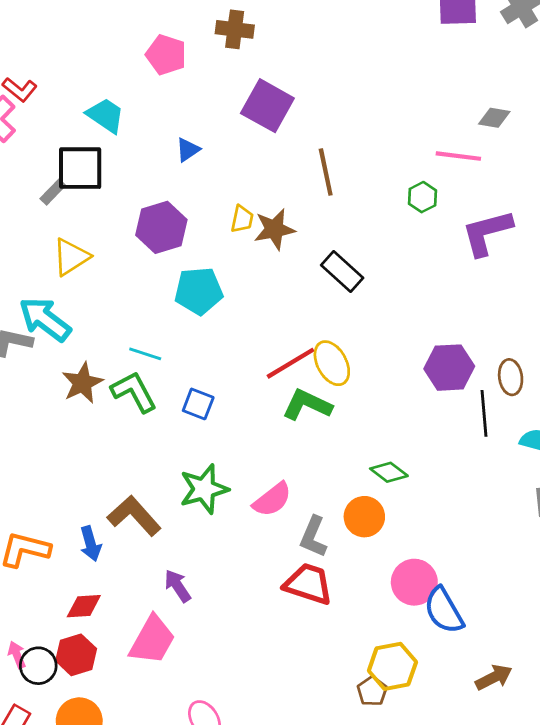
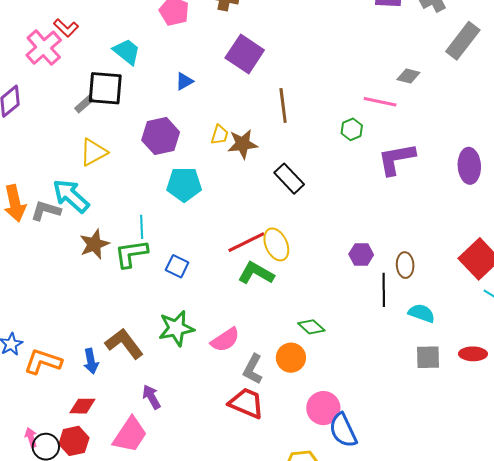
cyan line: (145, 354) -> (142, 227), turned 65
purple hexagon: (449, 368) -> (361, 254), size x0.7
green L-shape: (134, 392) -> (131, 254), turned -75

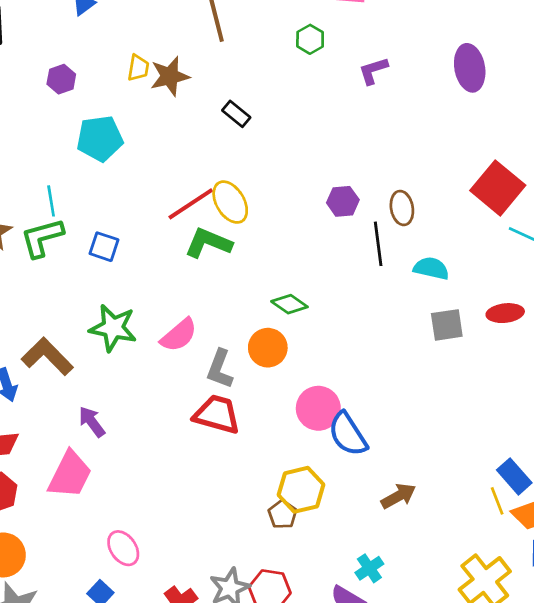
purple hexagon: (161, 136) -> (61, 79), size x0.6
purple L-shape: (396, 159) -> (373, 71), size x0.6
black rectangle: (289, 179) -> (236, 114), size x0.7
green star: (176, 328) -> (113, 328), turned 30

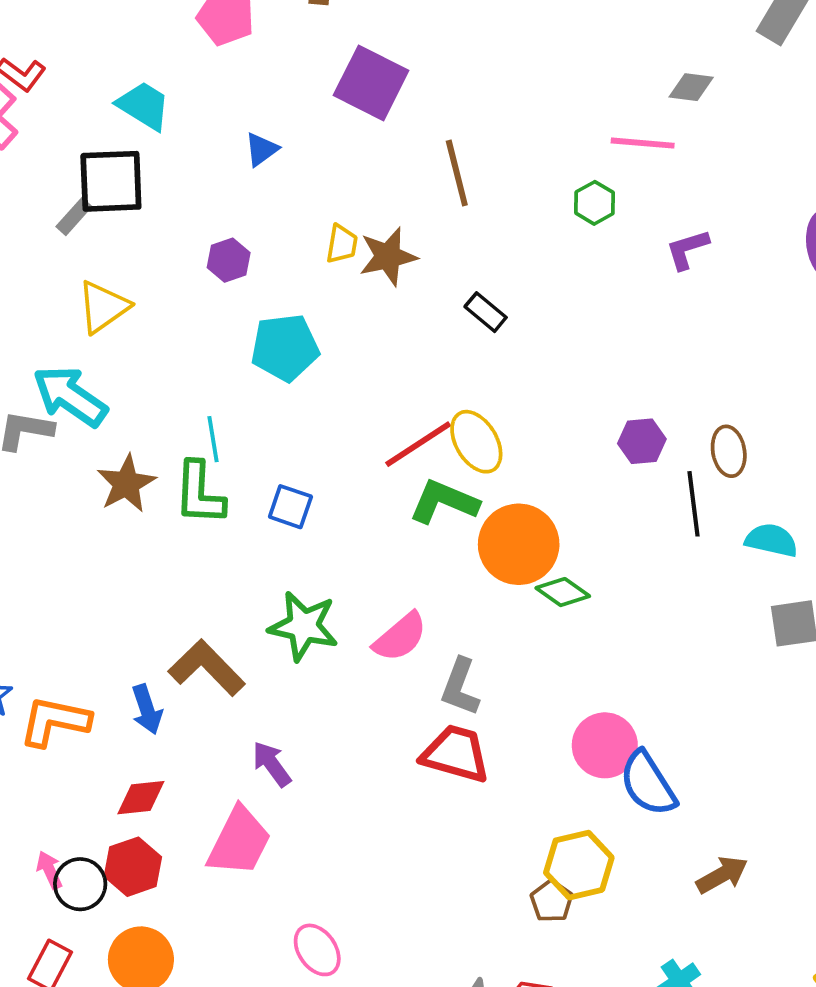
green L-shape: (42, 238) -> (199, 493), turned -72
orange circle: (268, 348) -> (519, 544), moved, size x1.4

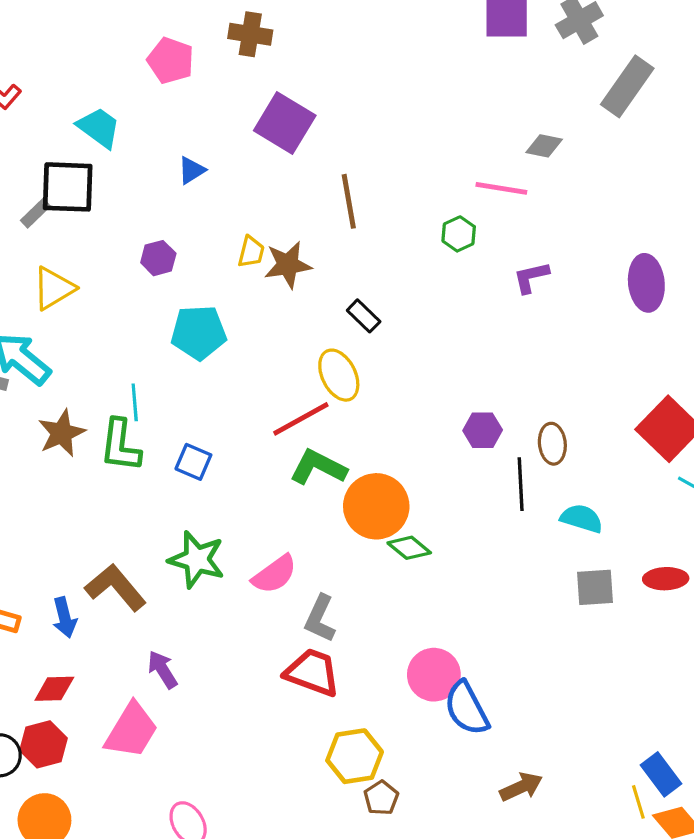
yellow ellipse: (476, 442) -> (339, 375), moved
yellow hexagon: (579, 865) -> (355, 756), moved

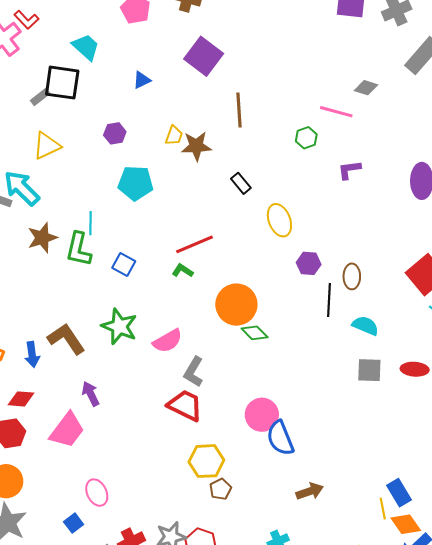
yellow ellipse: (339, 375) -> (279, 220), moved
green L-shape: (318, 467) -> (183, 271), moved, size x0.6

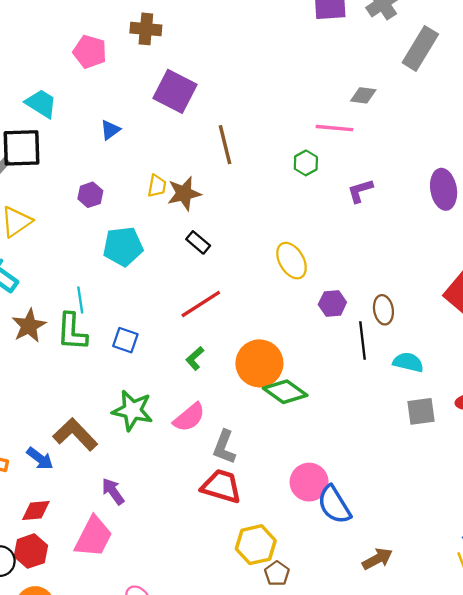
black rectangle: (241, 183) -> (198, 242), moved
green L-shape: (183, 271) -> (195, 358), moved, turned -65
green diamond: (255, 333) -> (285, 392), size x1.4
blue arrow: (32, 354) -> (40, 459), turned -35

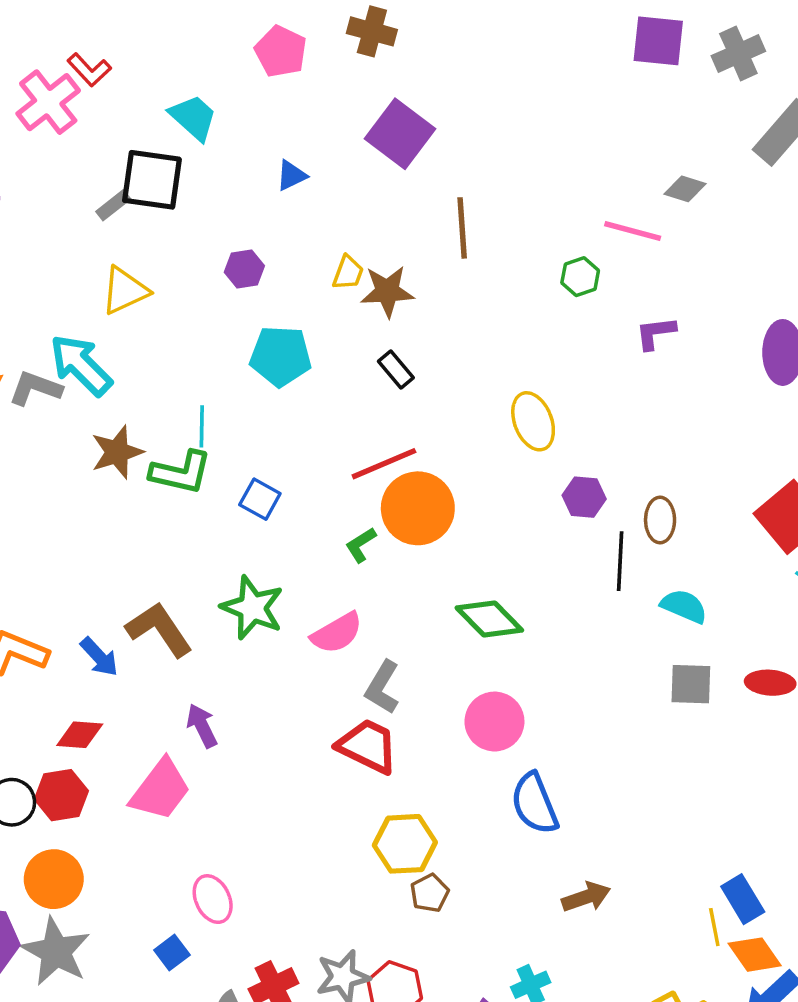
green L-shape: (72, 332) -> (181, 472), turned -90
orange circle: (259, 363) -> (418, 508), moved
pink circle: (309, 482) -> (494, 722), moved

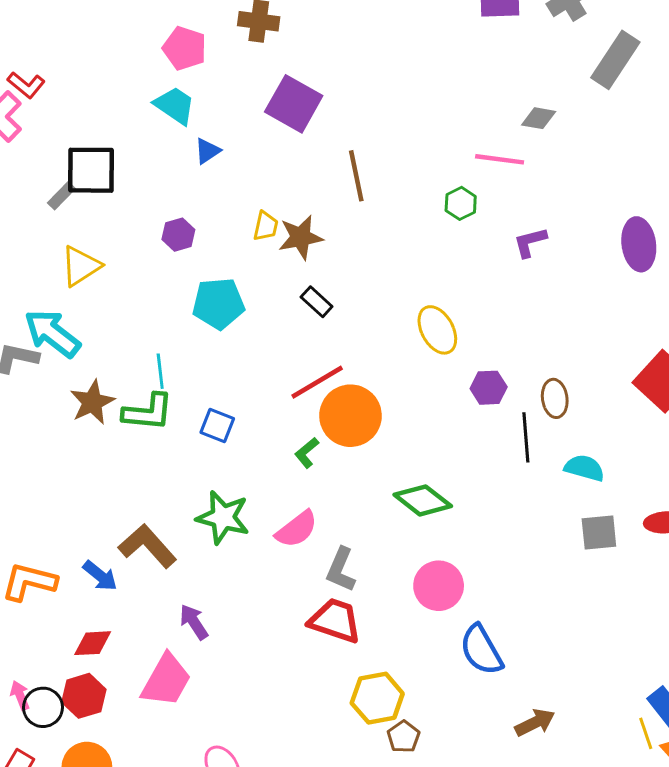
cyan trapezoid: (193, 118) -> (175, 105), moved

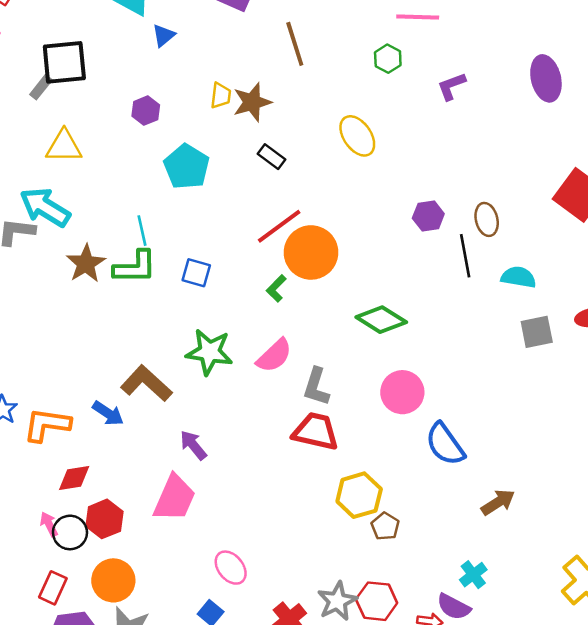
yellow triangle: (81, 266) -> (64, 146), turned 39
cyan pentagon: (218, 303) -> (187, 167), turned -30
yellow ellipse: (437, 330) -> (357, 136), moved
red diamond: (93, 643) -> (74, 478), moved

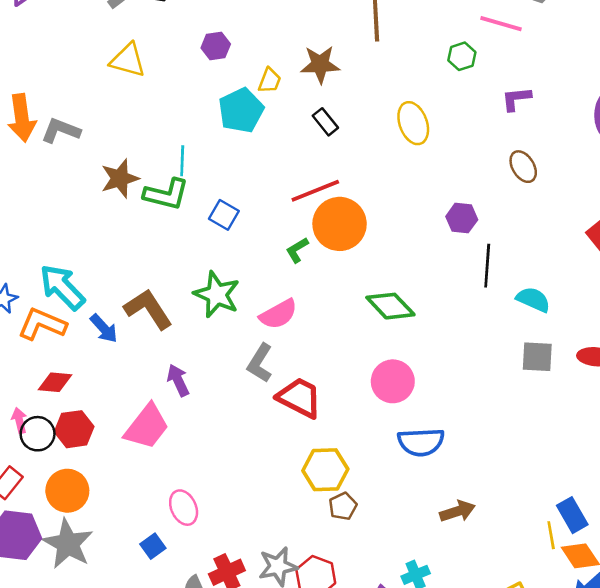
yellow trapezoid: (221, 96) -> (270, 81), moved
cyan arrow: (45, 207) -> (62, 287), moved
brown ellipse: (487, 219) -> (523, 167), moved, turned -32
gray L-shape: (316, 387) -> (260, 363), moved
blue semicircle: (445, 444) -> (421, 442), turned -72

